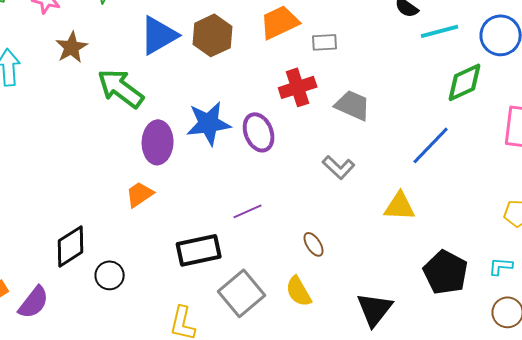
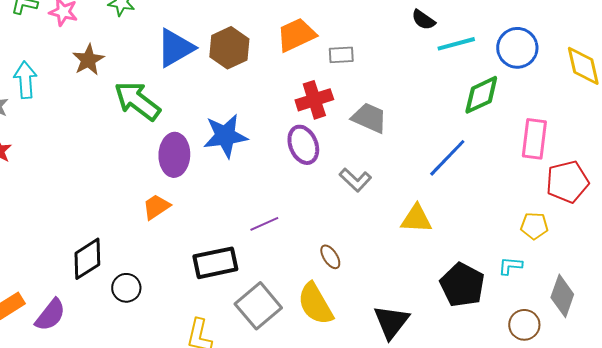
purple ellipse: (259, 132) -> (303, 145), moved
cyan L-shape: (501, 266) -> (510, 266), moved
yellow semicircle: (299, 291) -> (315, 304), size x1.4

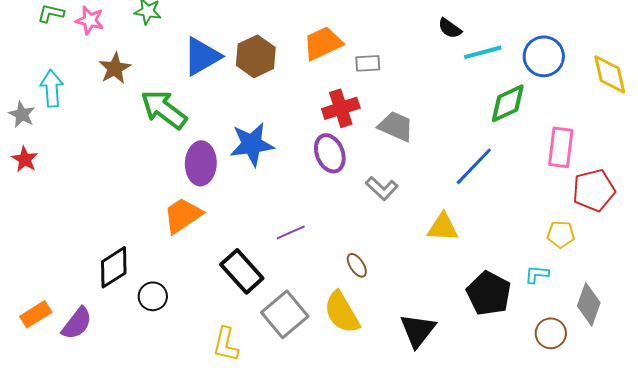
orange trapezoid: (156, 207) -> (183, 215), size x1.4
black rectangle: (215, 263) -> (242, 271), turned 60

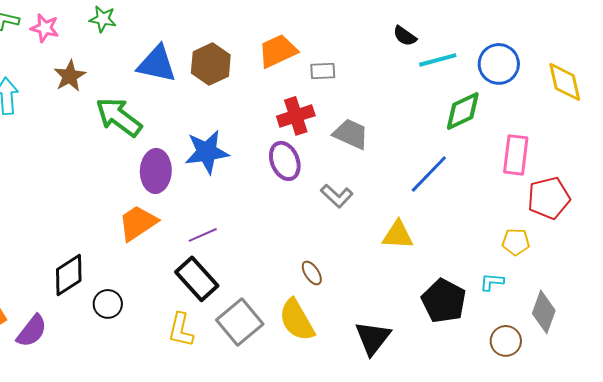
blue triangle: (202, 56) -> (157, 64), turned 42
purple line: (291, 232) -> (203, 235), moved
yellow L-shape: (226, 344) -> (181, 330), moved

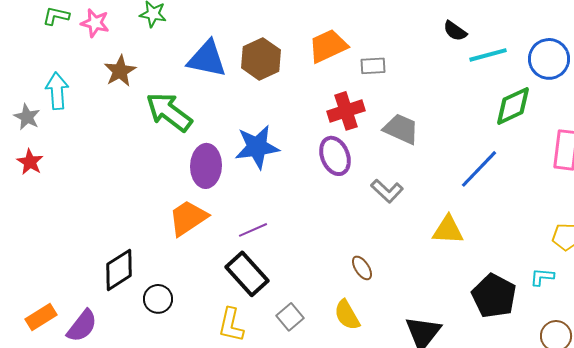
yellow semicircle: (297, 320) -> (347, 315), size x0.7
gray square: (240, 322) -> (290, 317), size x0.6

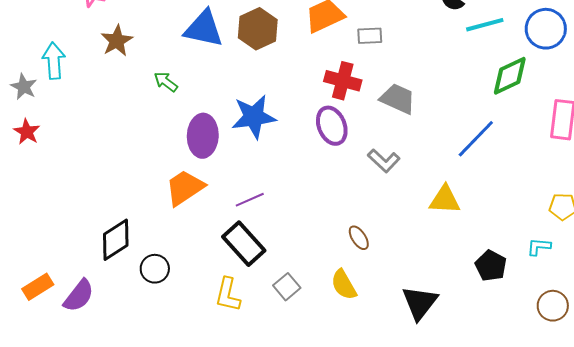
red cross: (346, 111) -> (343, 81), turned 33
green arrow: (169, 112) -> (166, 82), size x0.5
black pentagon: (494, 296) -> (491, 266), size x0.7

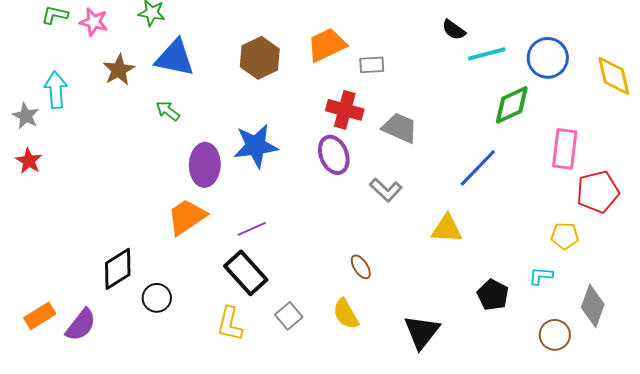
blue triangle: (204, 29) -> (175, 58), moved

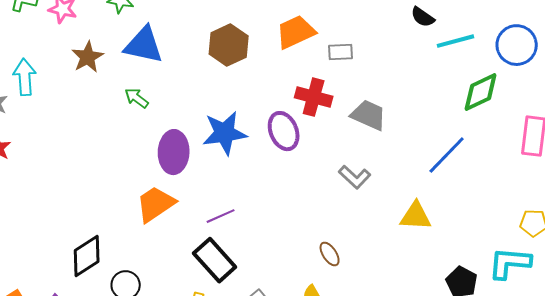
purple ellipse: (334, 155) -> (284, 131), moved
cyan L-shape: (541, 276) -> (510, 263), size x1.8

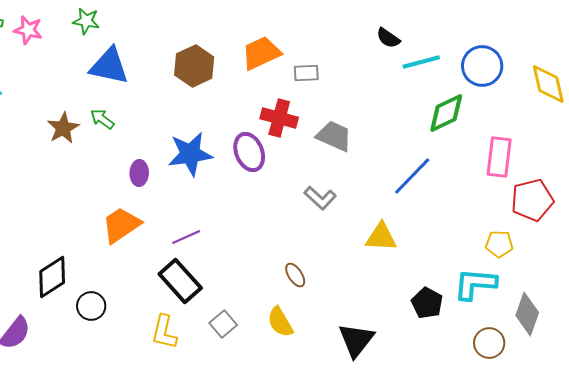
brown star: (88, 57) -> (63, 128), moved
purple ellipse: (174, 152) -> (139, 173), size x0.6

